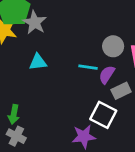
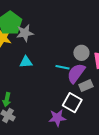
gray star: (35, 22) -> (25, 33), turned 30
purple semicircle: (107, 75) -> (76, 73), size x1.5

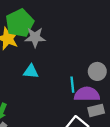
cyan line: (63, 67) -> (72, 85), turned 64
purple semicircle: (76, 73) -> (87, 94), turned 45

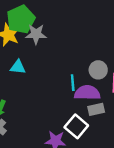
cyan triangle: (31, 71) -> (18, 67), moved

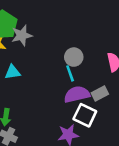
gray circle: (98, 70) -> (74, 57), moved
purple semicircle: (87, 93) -> (77, 94), moved

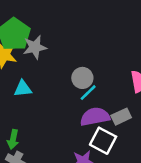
gray circle: (74, 57) -> (82, 78), moved
cyan line: (70, 73) -> (88, 93), turned 63

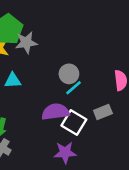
purple semicircle: (95, 117) -> (55, 112), moved
white square: (103, 141) -> (74, 122), moved

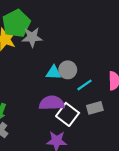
cyan triangle: (13, 80) -> (53, 73), moved
cyan line: (74, 88) -> (84, 85), moved

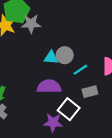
white square: (68, 114) -> (69, 109), moved

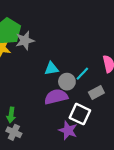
gray circle: (65, 55) -> (67, 82), moved
purple star: (53, 123) -> (68, 130), turned 30

